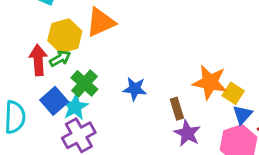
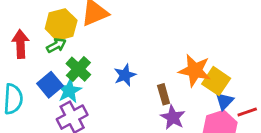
red arrow: (38, 60) -> (20, 44), moved
blue star: (135, 89) -> (125, 75), turned -30
yellow square: (233, 93) -> (216, 81), size x1.4

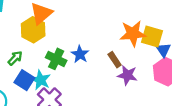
yellow hexagon: (61, 25) -> (33, 30), moved
green arrow: (56, 45) -> (15, 58), moved
green cross: (78, 69) -> (56, 59), moved

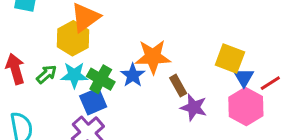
orange star: (133, 34) -> (153, 57), moved
blue square: (24, 80) -> (93, 101), moved, turned 30
cyan star: (41, 80) -> (74, 75), moved, turned -30

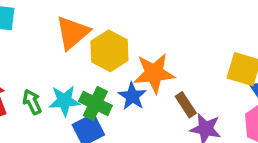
yellow hexagon: (73, 38) -> (109, 51), moved
green arrow: (46, 74) -> (32, 102), turned -70

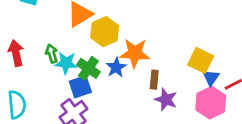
green arrow: (32, 102) -> (52, 54), moved
brown rectangle: (186, 105) -> (154, 80), turned 30

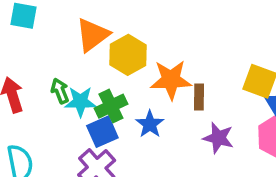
blue star: (116, 67) -> (150, 124), moved
green cross: (88, 68) -> (111, 106), turned 35
brown rectangle: (154, 80) -> (199, 97), moved

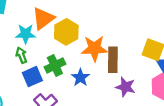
brown rectangle: (199, 97) -> (113, 60), size x1.5
cyan star: (80, 102) -> (26, 34), moved
blue square: (102, 132) -> (32, 77), moved

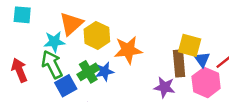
green arrow: (21, 55) -> (52, 64), size x1.6
brown rectangle: (113, 60) -> (179, 63), moved
blue star: (80, 78) -> (104, 72), moved, turned 30

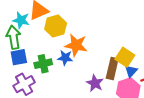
green cross: (88, 72) -> (43, 64), moved
blue star: (104, 72) -> (65, 58), moved

